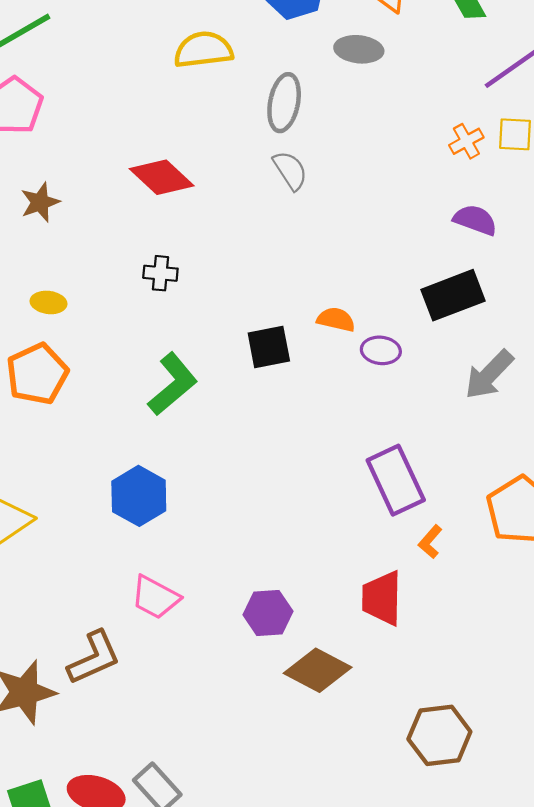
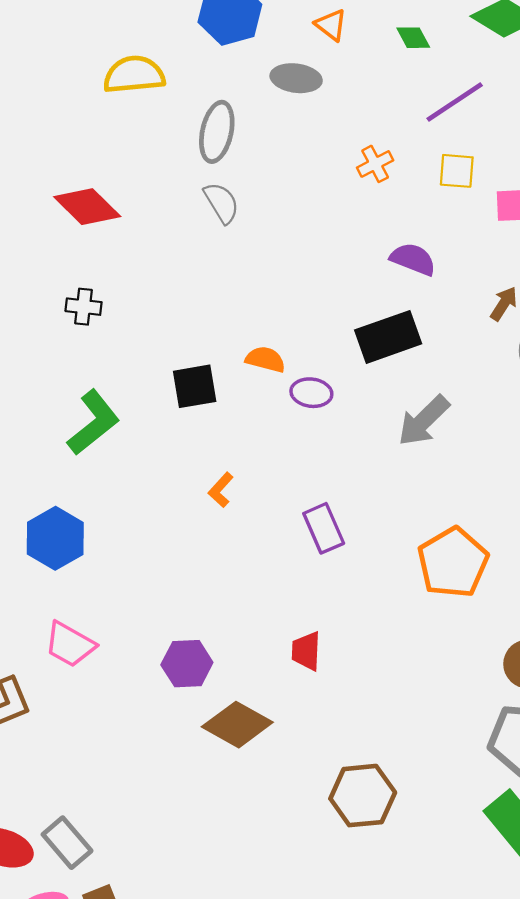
orange cross: (466, 141) -> (375, 164), moved
purple rectangle: (396, 480) -> (324, 528), size x0.7
orange L-shape: (430, 542) -> (221, 490), moved
red trapezoid: (382, 598) -> (306, 651), size x0.7

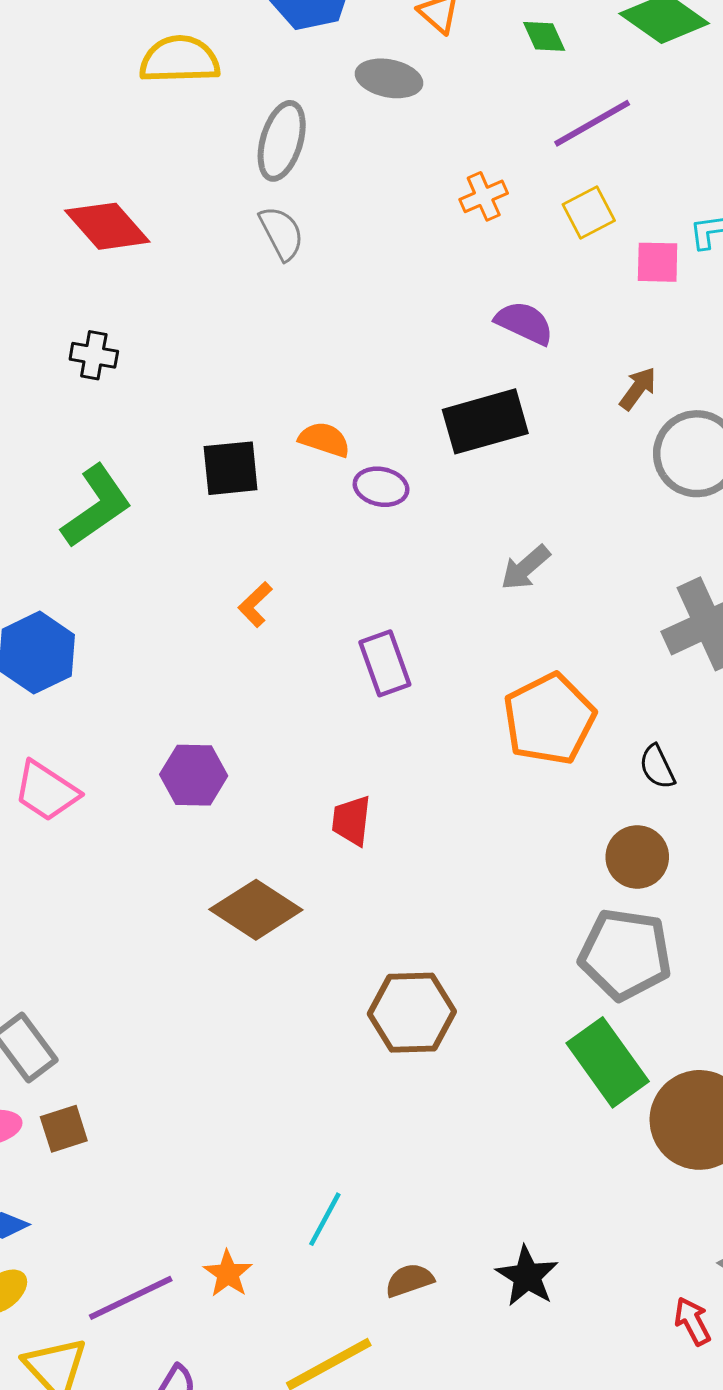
yellow square: (457, 171) -> (589, 213), turned -36
gray arrow: (424, 421) -> (525, 568), moved, size x0.7
purple hexagon: (187, 664) -> (194, 775), moved

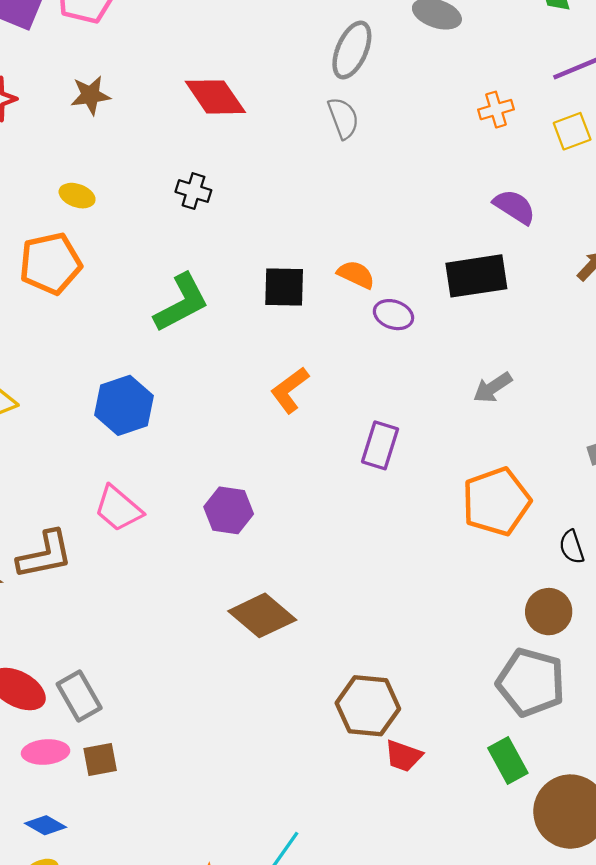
orange L-shape: (255, 605) -> (290, 390), size x1.4
purple rectangle: (385, 663) -> (380, 445), turned 30
red trapezoid: (351, 821) -> (403, 756), moved, turned -84
green rectangle: (608, 1062) -> (508, 761), size x0.7

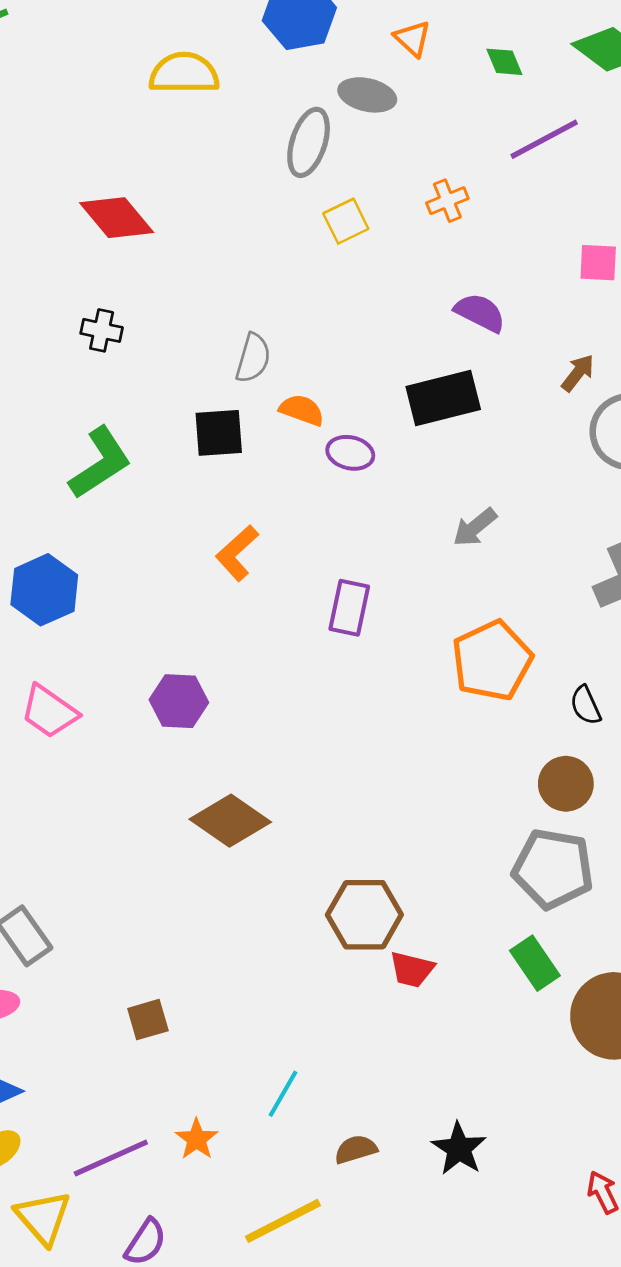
gray ellipse: (352, 50) -> (309, 142), moved
gray semicircle: (343, 118) -> (253, 358), moved, turned 42
yellow square: (572, 131) -> (346, 221), moved
brown square: (100, 760) -> (148, 1020), moved

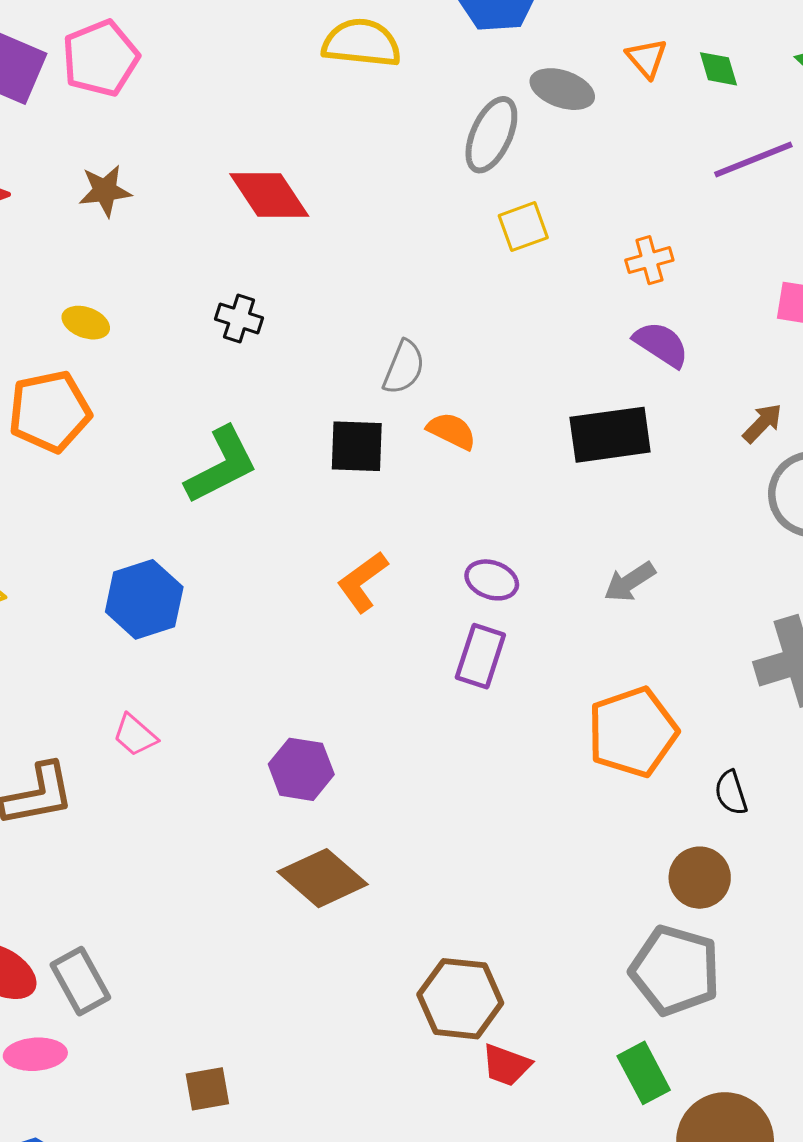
orange triangle: (412, 38) -> (647, 58), moved
orange cross: (447, 201) -> (649, 260), moved
purple ellipse: (350, 453) -> (492, 580), moved
purple hexagon: (179, 701) -> (301, 769), moved
pink trapezoid: (49, 712) -> (135, 735), size x0.7

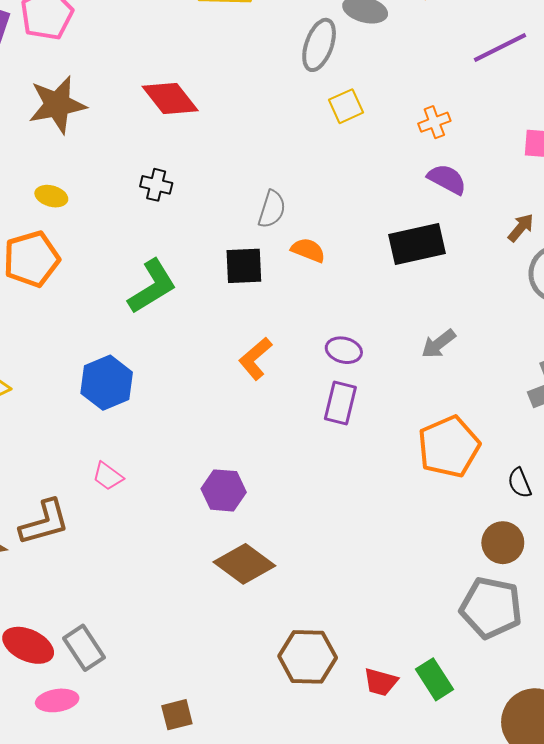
brown star: (105, 191) -> (57, 105), size x1.6
brown hexagon: (460, 999) -> (308, 657), moved
green rectangle: (644, 1073) -> (435, 679), moved

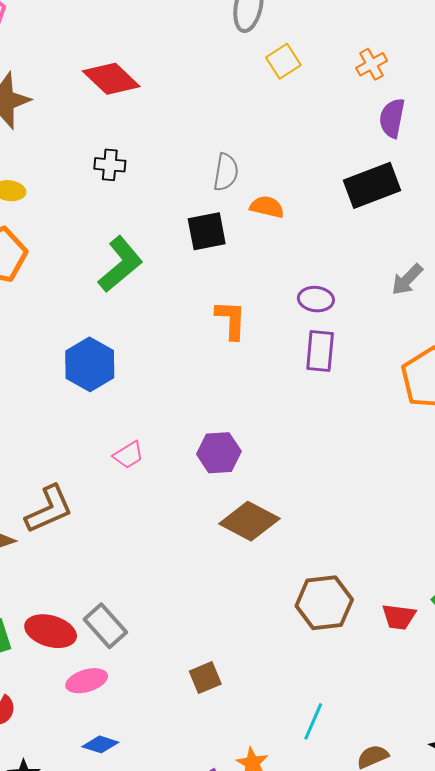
purple semicircle: (447, 179) -> (392, 118), turned -99
orange L-shape: (255, 359) -> (231, 320), turned 141
pink trapezoid: (108, 476) -> (128, 455), moved, turned -60

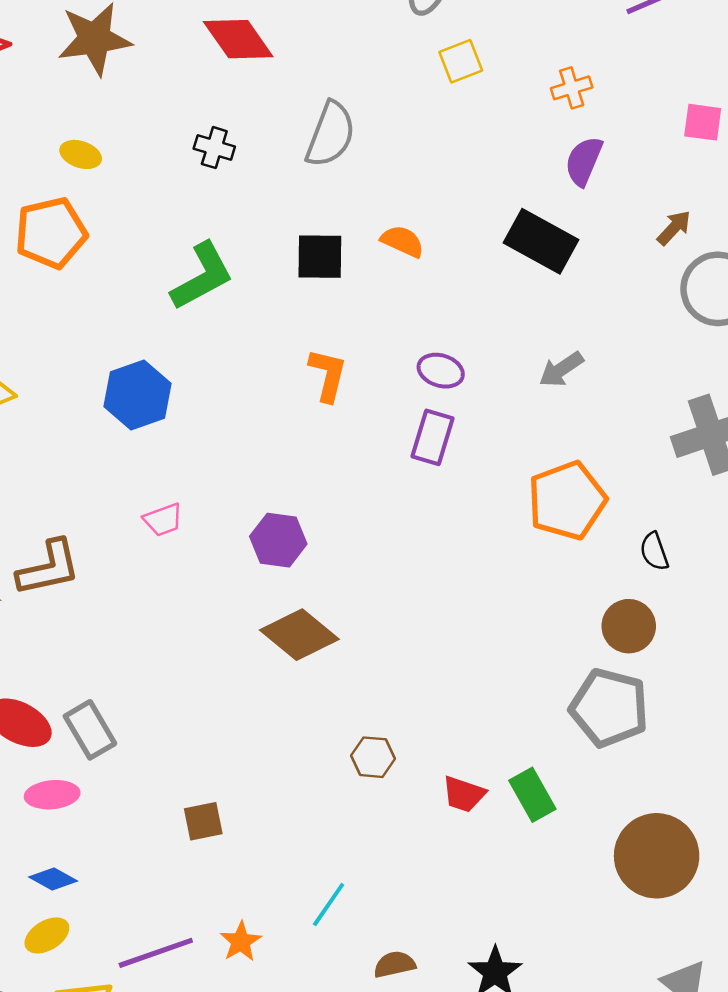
gray semicircle: (226, 172) -> (330, 134), moved, size x1.4
black rectangle: (372, 185) -> (541, 241), turned 38
brown hexagon: (324, 603) -> (373, 757), size x0.6

